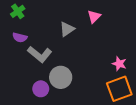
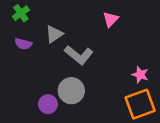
gray triangle: (67, 29) -> (54, 34), moved
gray L-shape: (40, 54) -> (79, 55), moved

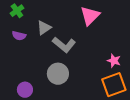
pink triangle: (111, 19) -> (90, 16), size x1.5
purple circle: (48, 104) -> (25, 90), moved

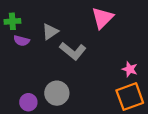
green cross: (17, 11) -> (12, 21), moved, turned 32
gray circle: (58, 74) -> (57, 93), moved

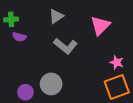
pink triangle: (102, 18) -> (100, 26), moved
gray triangle: (50, 32) -> (56, 16), moved

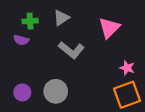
green cross: (11, 19) -> (30, 21), moved
purple circle: (25, 92) -> (22, 92), moved

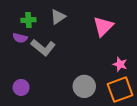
gray L-shape: (71, 50) -> (43, 47), moved
gray circle: (56, 91) -> (84, 86), moved

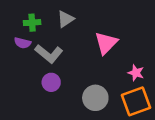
pink triangle: (103, 26) -> (106, 43), moved
purple circle: (21, 87) -> (51, 82), moved

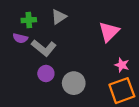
pink triangle: (106, 43) -> (109, 32), moved
gray circle: (95, 98) -> (74, 83), moved

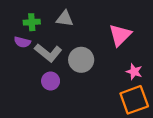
gray triangle: (59, 17) -> (65, 19), turned 42
gray circle: (74, 83) -> (81, 60), moved

